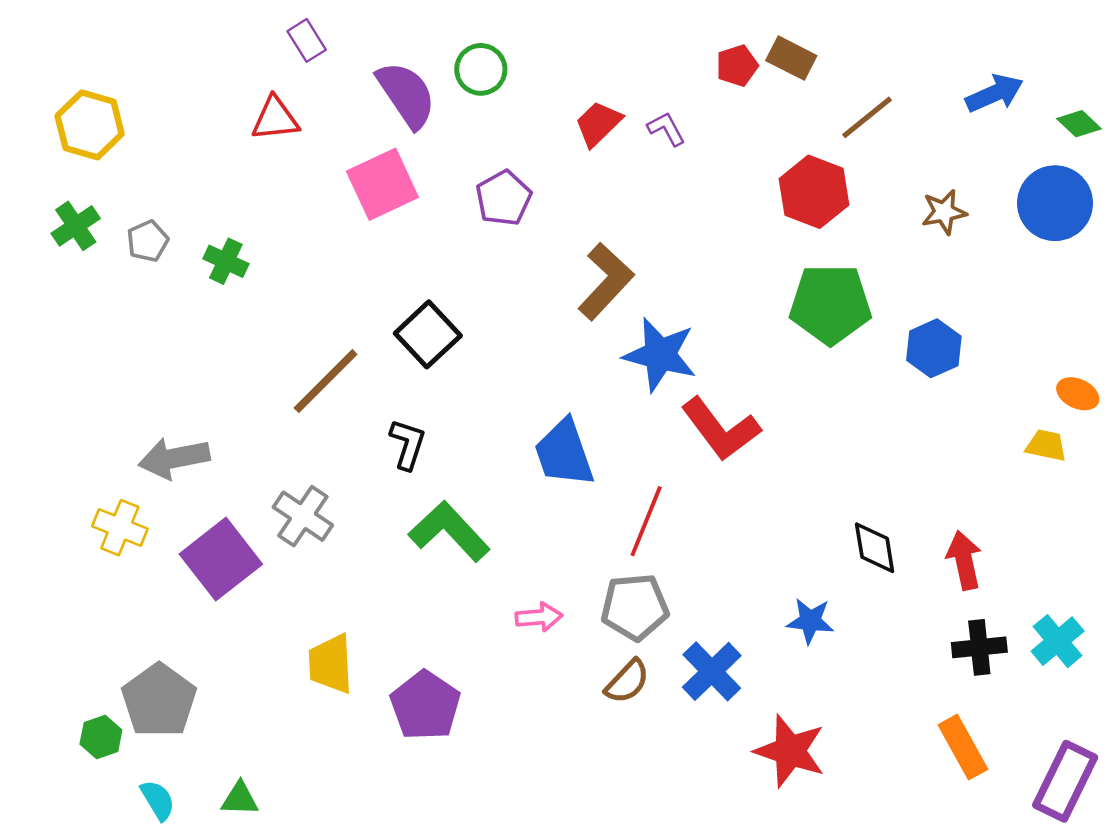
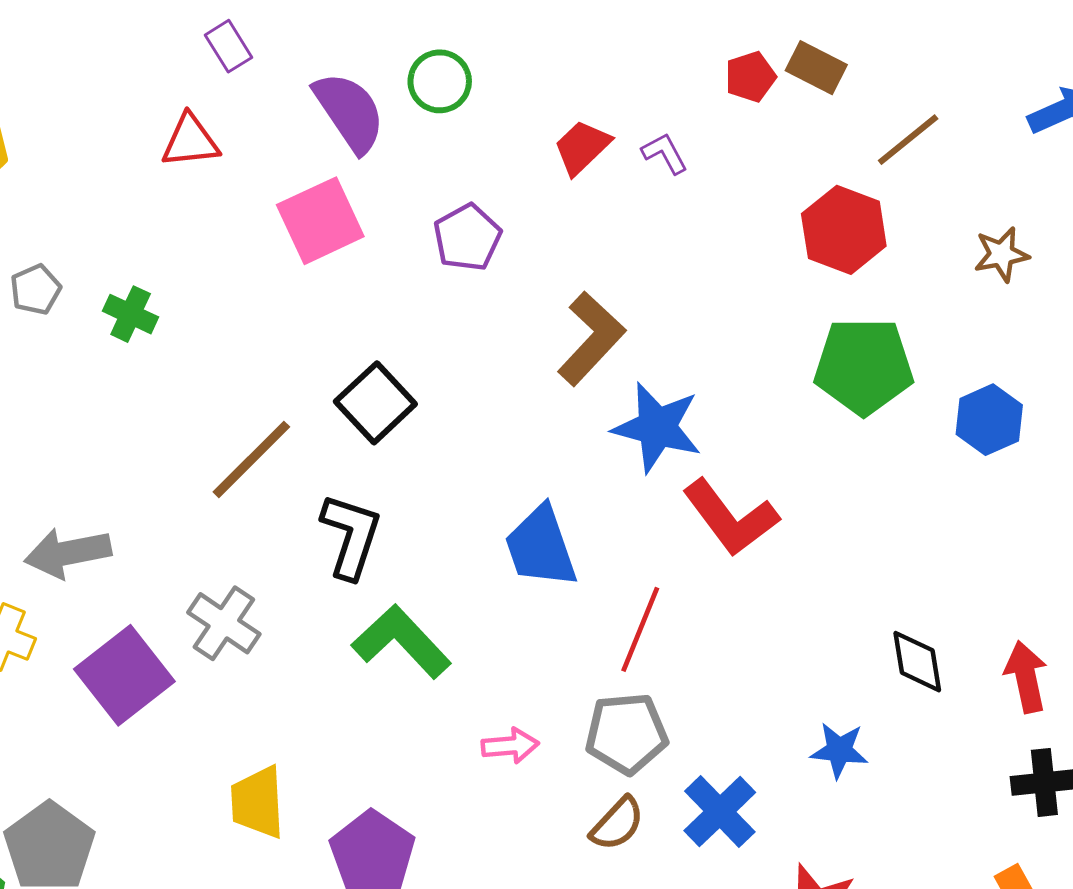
black L-shape: (408, 444) -> (351, 536), size x1.4

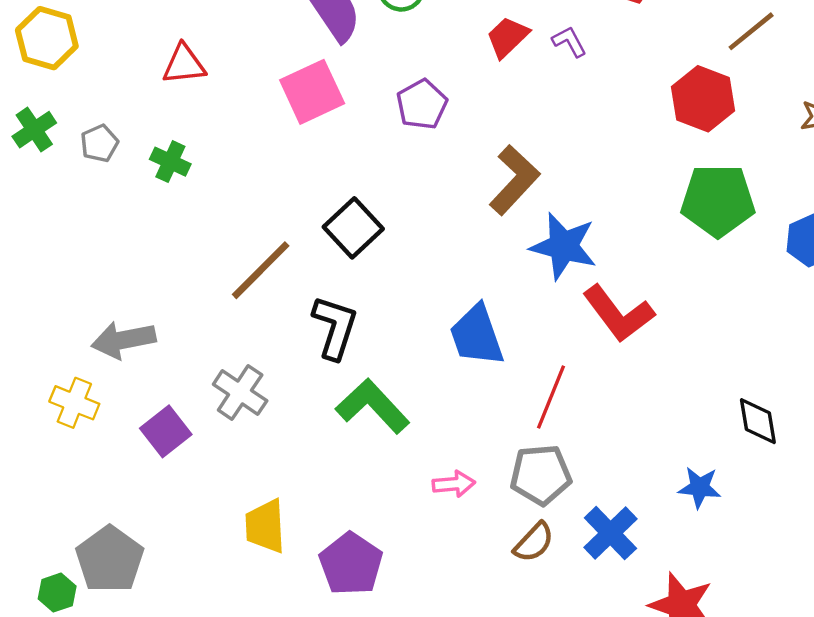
red triangle: (190, 141) -> (184, 64), moved
purple square: (124, 675) -> (166, 431), size x0.7

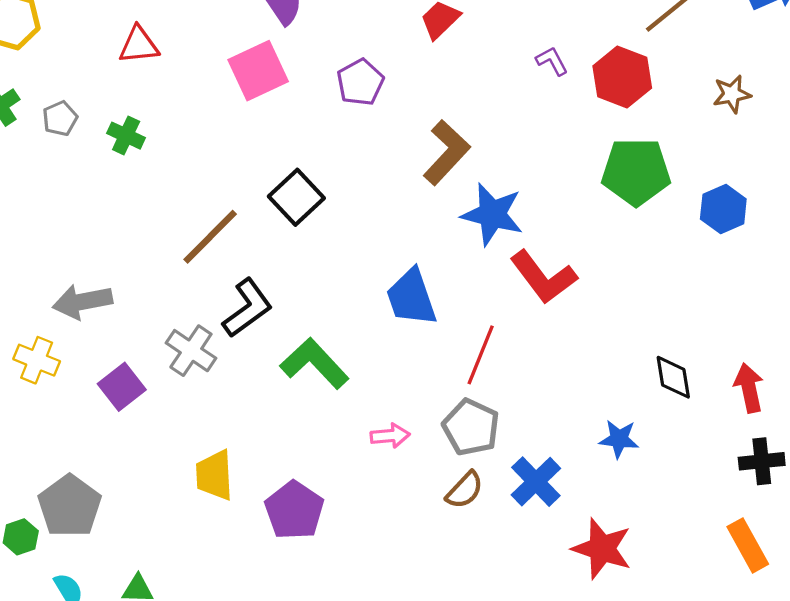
purple L-shape: (569, 42) -> (552, 61), moved
black L-shape: (335, 327) -> (247, 308), moved, turned 36
gray pentagon: (541, 475) -> (471, 427), turned 30

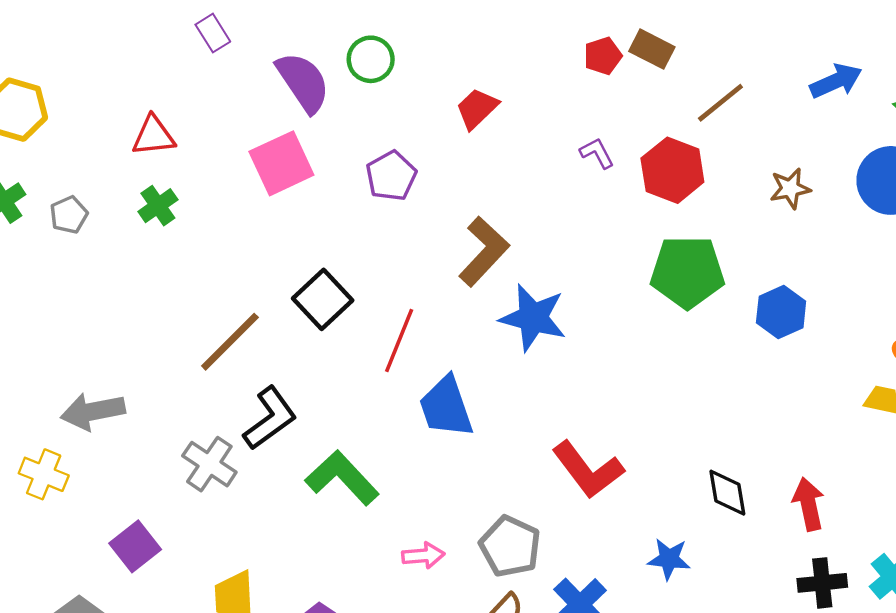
green cross: (126, 136) -> (158, 206), moved, turned 30
red L-shape: (543, 277) -> (588, 470), moved
red line: (481, 355) -> (399, 341), moved
purple square: (122, 387) -> (135, 546), moved

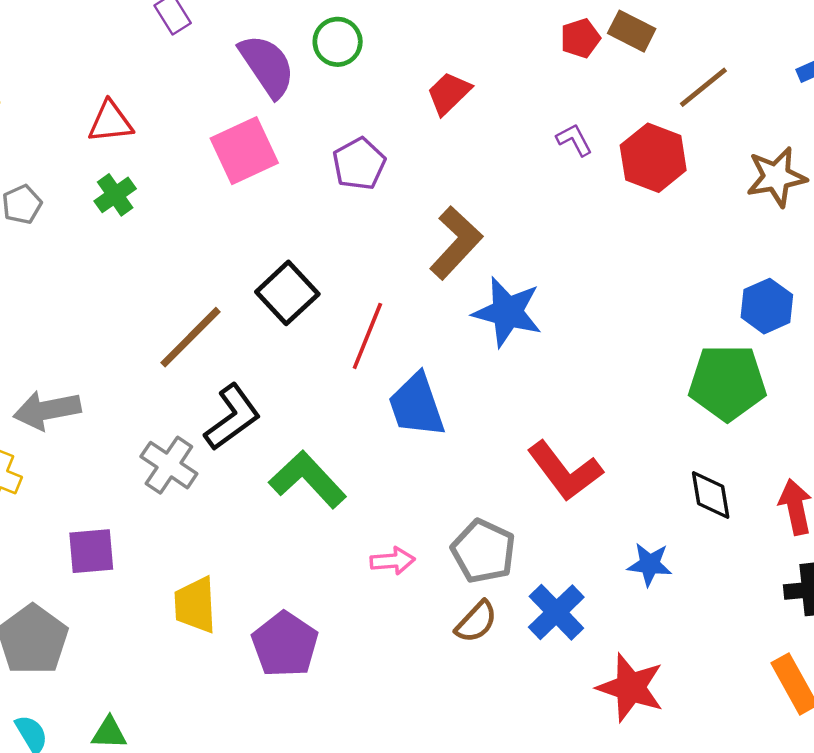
brown star: (790, 189) -> (776, 177), size x1.4
green pentagon: (687, 272) -> (727, 383), moved
purple square: (135, 546) -> (91, 551), turned 33

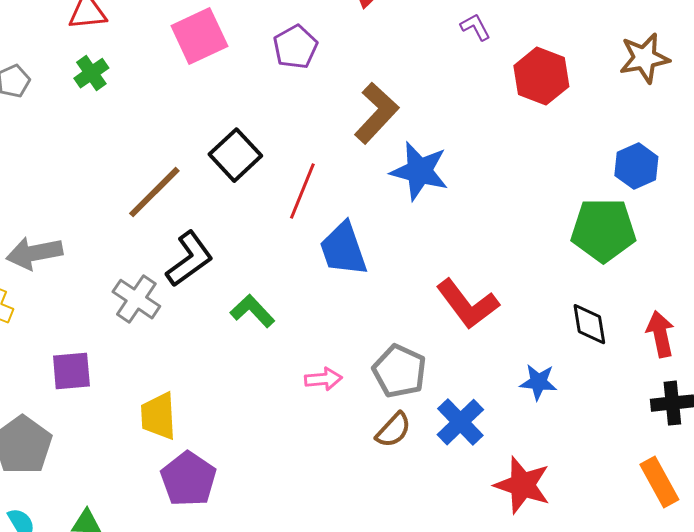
red hexagon: (653, 158) -> (541, 76), moved
green L-shape: (308, 479) -> (252, 311), size x0.7
purple pentagon: (285, 644) -> (188, 479), moved

